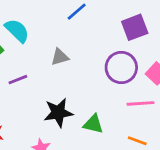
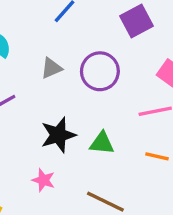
purple circle: (121, 68) -> (100, 71), moved

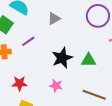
purple circle: (100, 71) -> (98, 16), moved

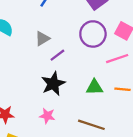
purple line: (28, 41) -> (57, 55), moved
green triangle: (89, 60) -> (94, 87), moved

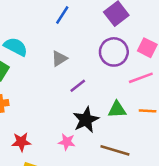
purple line: (57, 55) -> (78, 86), moved
black star: (53, 84) -> (86, 120), moved

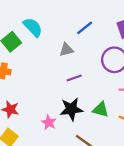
blue line: (62, 15) -> (85, 28), moved

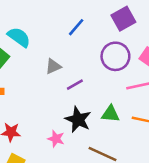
gray triangle: (66, 50) -> (53, 66), moved
black star: (71, 109) -> (78, 120), turned -30

